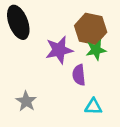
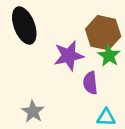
green star: (96, 50) -> (109, 56), turned -30

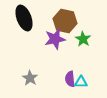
brown hexagon: (103, 33) -> (65, 21), moved
purple semicircle: (90, 83) -> (70, 79), moved

